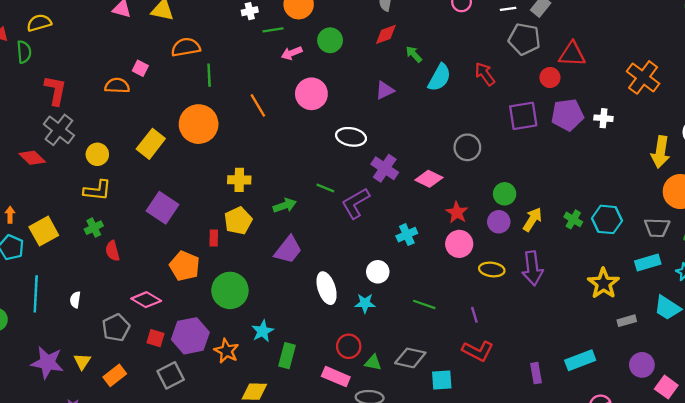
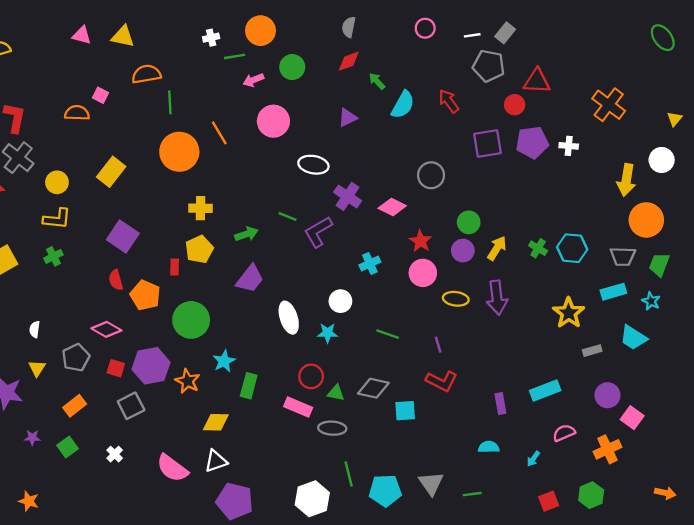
orange circle: (199, 124) -> (179, 152), moved
red semicircle: (112, 251) -> (116, 280), moved
yellow triangle: (82, 361) -> (37, 368), moved

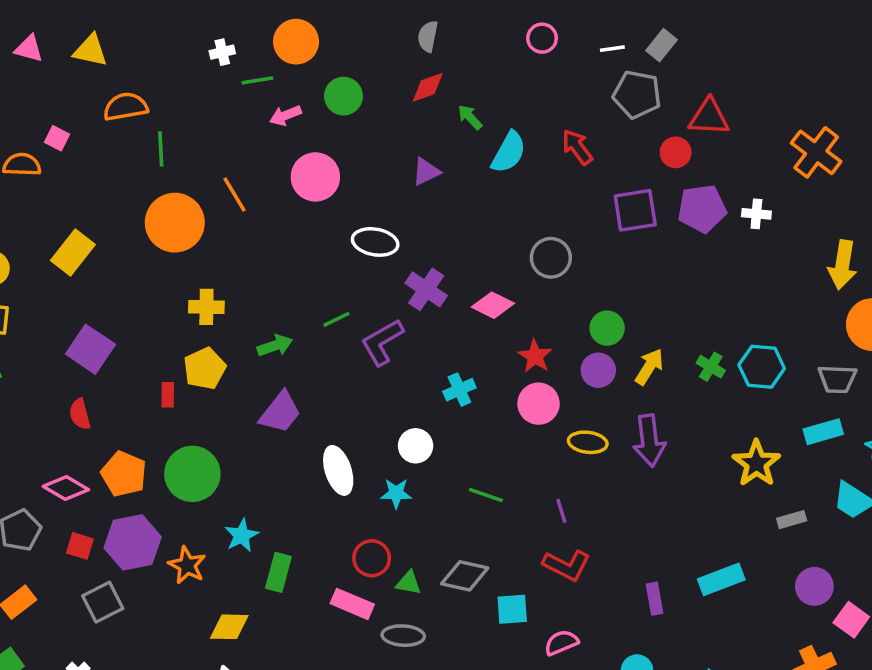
green line: (288, 216) -> (336, 319), turned -48
orange pentagon: (145, 295) -> (124, 474), moved
pink semicircle: (564, 433) -> (561, 643), moved

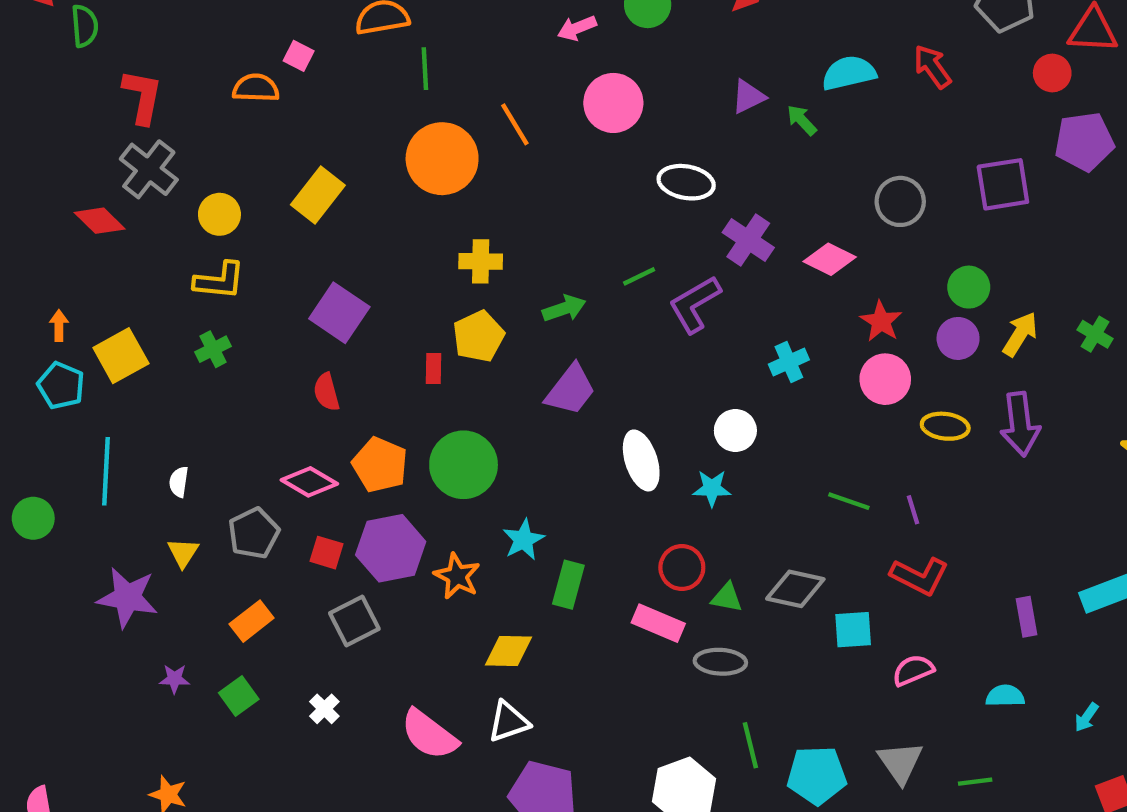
green arrow: (470, 117) -> (802, 120), moved
cyan semicircle: (509, 152) -> (849, 73), turned -132
purple square: (635, 210) -> (1003, 184), moved
green line: (486, 495) -> (849, 501), moved

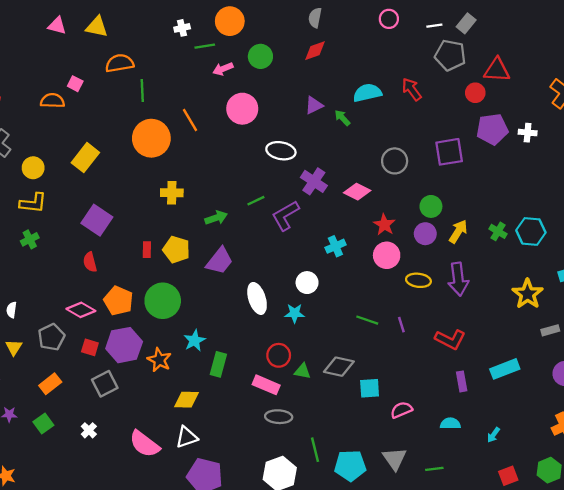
yellow pentagon: (478, 336) -> (176, 250), moved, turned -30
red L-shape: (919, 576) -> (450, 339), moved
gray ellipse: (720, 662) -> (279, 417), moved

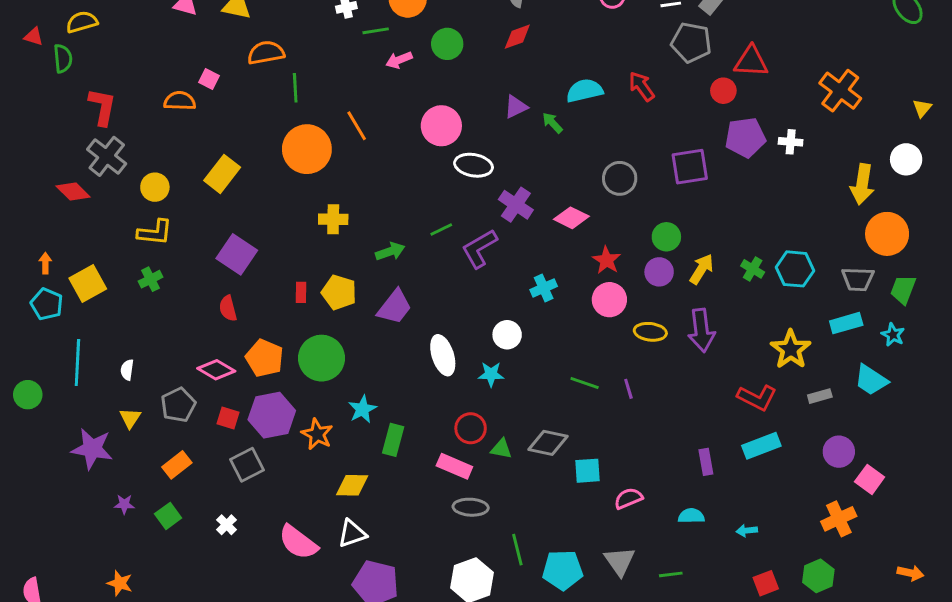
pink circle: (242, 109) -> (441, 126), moved
red L-shape: (450, 339) -> (757, 398), moved
cyan arrow: (493, 435) -> (747, 531), turned 49

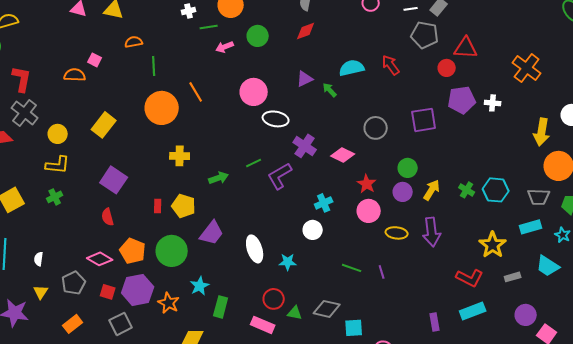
orange semicircle: (266, 53) -> (134, 42), size x0.7
purple trapezoid: (395, 307) -> (212, 233), moved
white circle: (507, 335) -> (313, 230), moved

